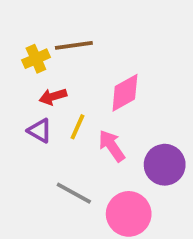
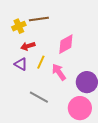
pink circle: (129, 214) -> (80, 108), moved

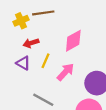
pink arrow: (59, 72) -> (65, 72), turned 78

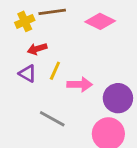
pink diamond: (73, 41) -> (100, 21), moved, turned 55
pink arrow: (65, 72) -> (80, 84), turned 48

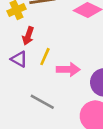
red arrow: (37, 49) -> (28, 36), turned -54

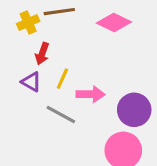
gray line: (42, 102) -> (61, 115), moved

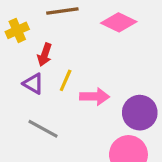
yellow cross: (28, 22) -> (17, 30), moved
gray line: (61, 115) -> (43, 129), moved

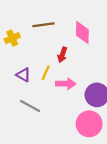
pink diamond: (119, 22) -> (82, 33), turned 65
red arrow: (45, 55) -> (62, 55), moved

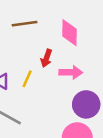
pink arrow: (66, 84) -> (71, 72), moved

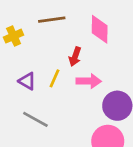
pink arrow: (71, 72) -> (89, 81), moved

